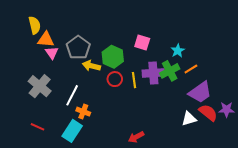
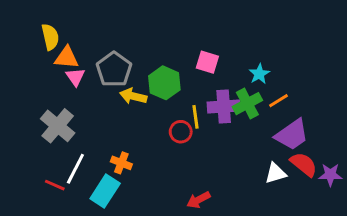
red circle: (115, 79) -> (181, 132), moved
white line: (72, 95) -> (75, 169), moved
purple star: (227, 110) -> (330, 175), moved

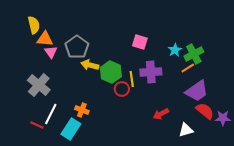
green hexagon: (164, 83) -> (111, 72), moved
green cross: (247, 104) -> (194, 54), moved
white triangle: (276, 173) -> (186, 130), moved
red arrow: (198, 200) -> (161, 114), moved

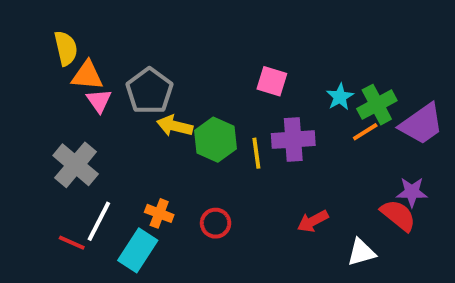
red circle: (122, 89) -> (216, 223), moved
purple trapezoid: (197, 91) -> (422, 124), moved
purple star: (223, 118) -> (412, 192), moved

